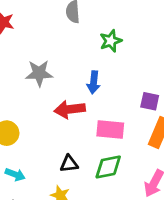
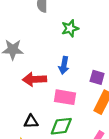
blue arrow: (94, 82) -> (64, 65), moved

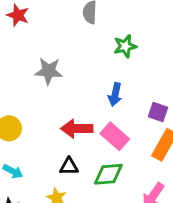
red arrow: (34, 79) -> (77, 129), moved
pink rectangle: (65, 97) -> (115, 136), turned 30

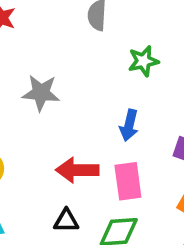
pink rectangle: (115, 136) -> (128, 181), turned 40

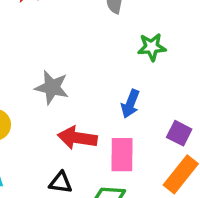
gray star: (41, 93) -> (52, 87), moved

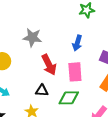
red arrow: (77, 138) -> (49, 65), turned -120

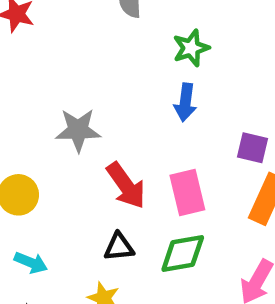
blue arrow: (77, 43) -> (185, 102), moved

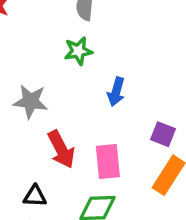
green star: (191, 48) -> (78, 51), moved
black triangle: (119, 247) -> (35, 196), moved

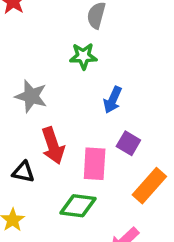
purple square: (163, 134) -> (128, 143), moved
black triangle: (35, 196) -> (23, 172), moved

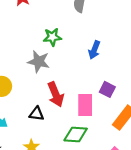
green star: (83, 56) -> (52, 37), moved
blue arrow: (113, 100) -> (94, 50), moved

